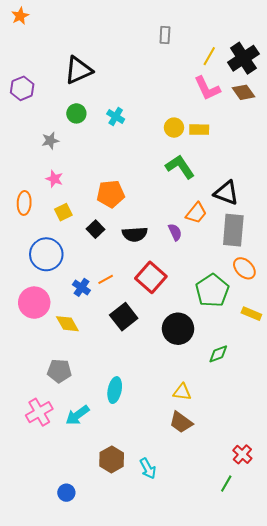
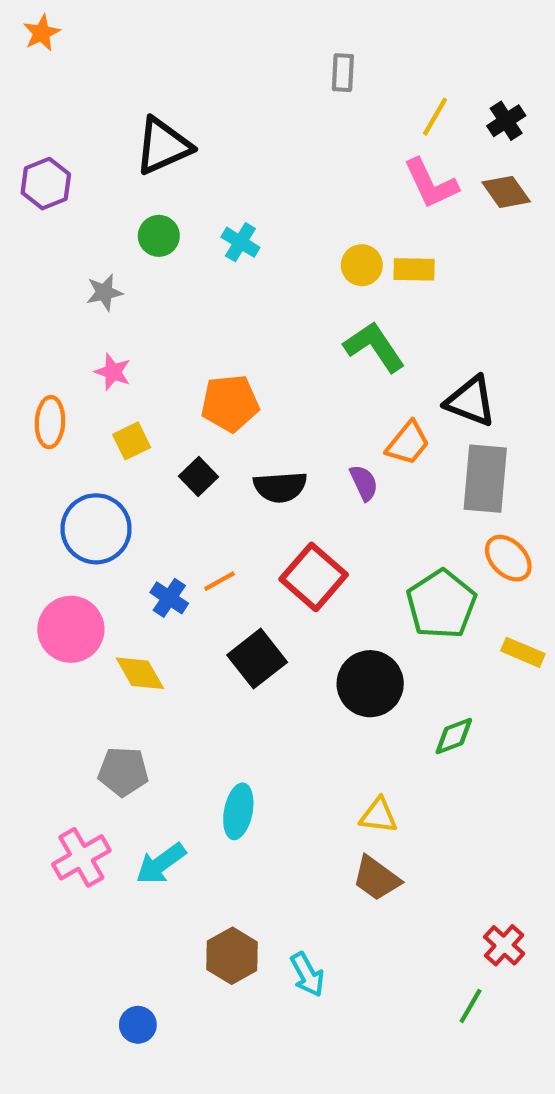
black cross: (243, 58) -> (506, 121), size x0.6

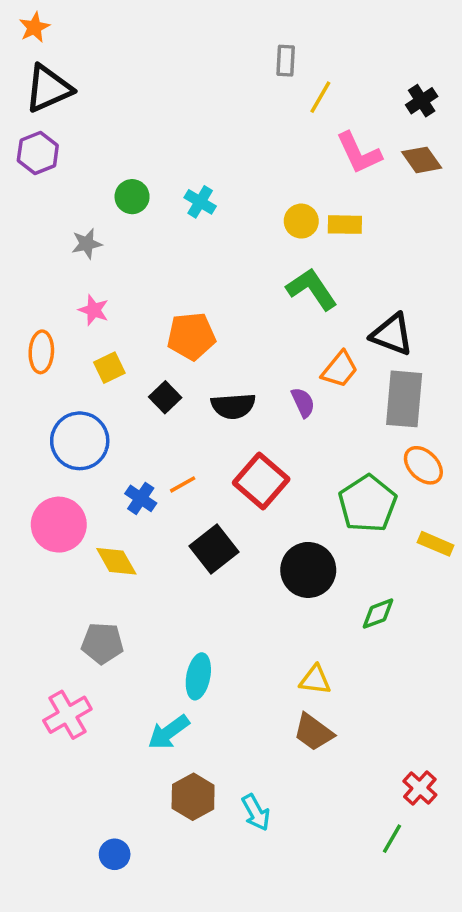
yellow line: (435, 117) -> (320, 97), moved
black triangle: (163, 146) -> (48, 88), moved
cyan arrow: (161, 864) -> (169, 732), moved

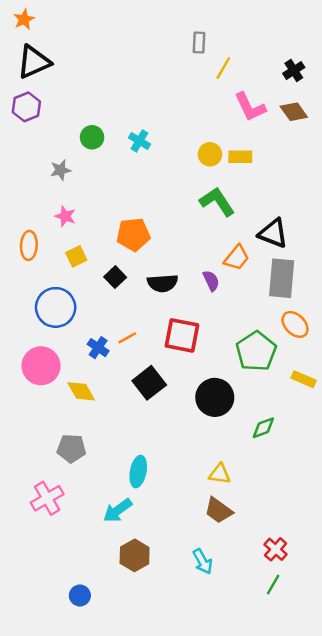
red square: (261, 481) -> (182, 335), turned -30
red cross: (420, 788) -> (276, 549), moved
cyan arrow: (256, 812) -> (203, 561), moved

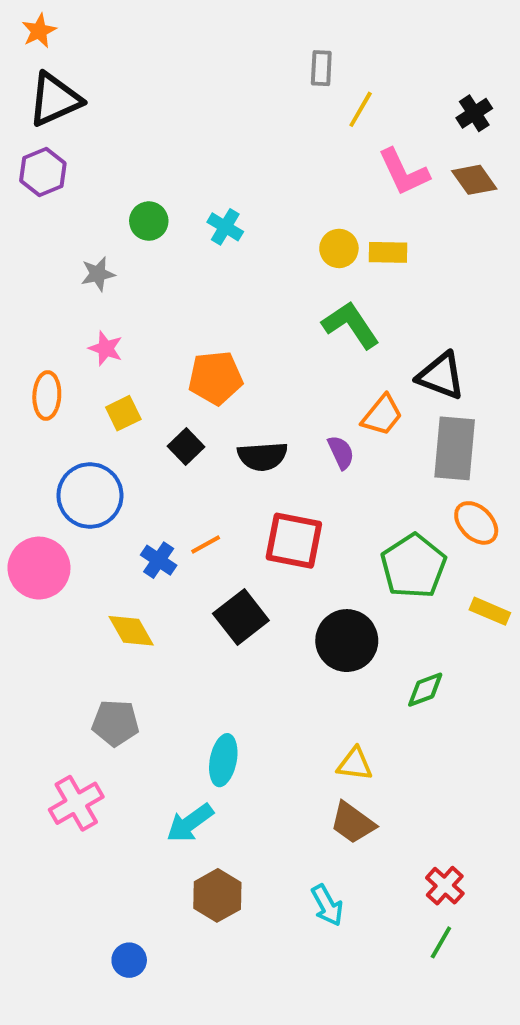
pink circle: (41, 366) -> (39, 568), moved

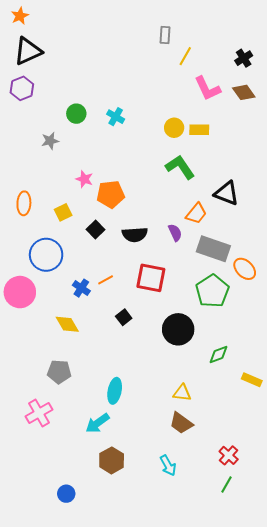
pink star: (106, 348) -> (84, 179), moved
gray rectangle: (455, 448) -> (213, 249), moved, turned -76
yellow rectangle: (490, 611) -> (252, 380), moved
black square: (241, 617) -> (124, 317), size x0.6

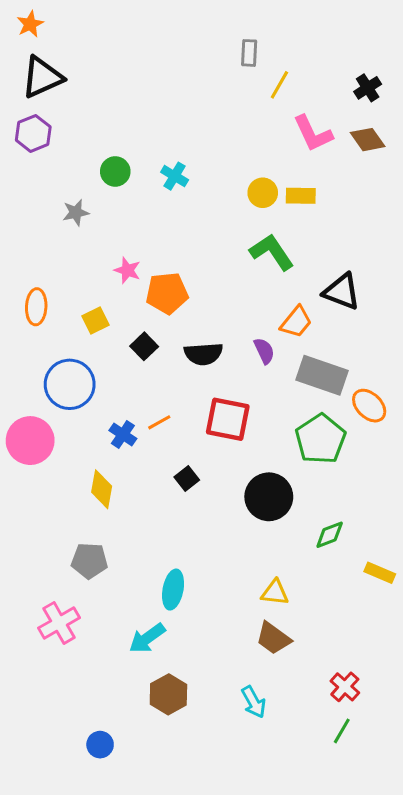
yellow diamond: (67, 324) -> (102, 489), turned 40

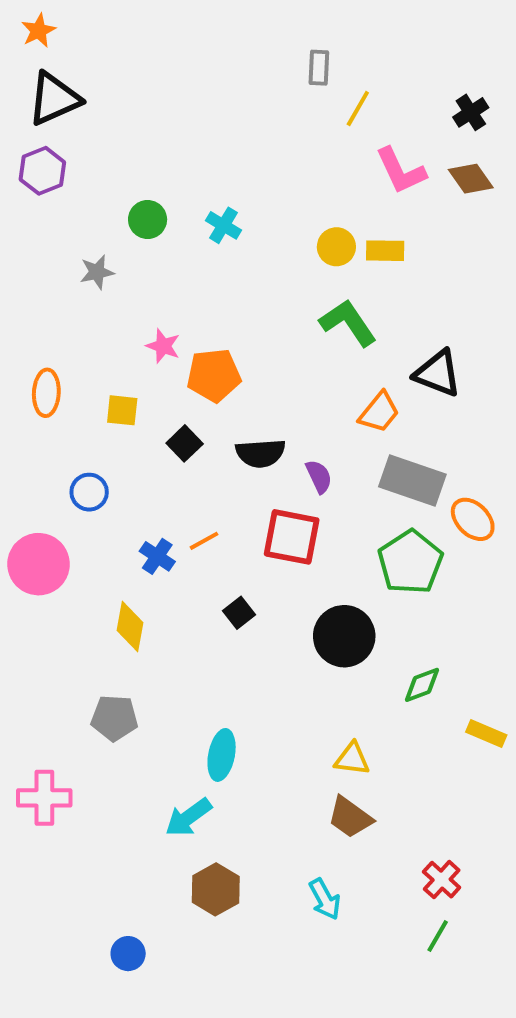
yellow square: (95, 320) -> (122, 410), turned 32
purple semicircle: (264, 351) -> (319, 477), moved
blue circle: (70, 384) -> (89, 492), size x0.6
pink cross: (59, 623) -> (44, 798), moved, turned 30

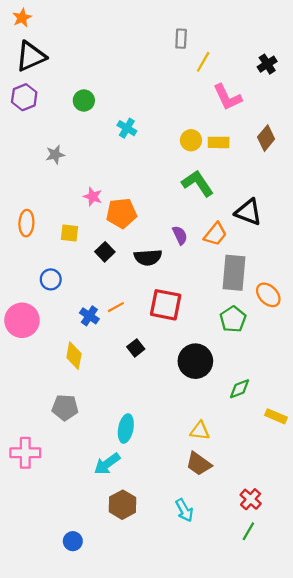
brown diamond: (471, 179) -> (266, 138), moved, turned 75
green circle: (148, 220) -> (84, 101), moved
purple semicircle: (319, 477) -> (180, 235), moved
gray rectangle: (412, 480) -> (234, 273), turned 76
green pentagon: (410, 562) -> (233, 319), size x0.7

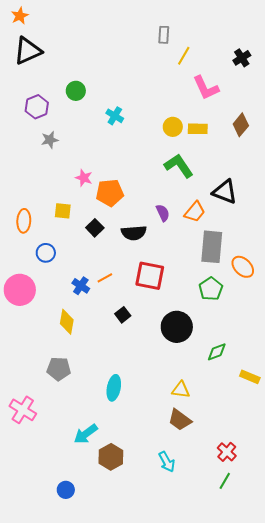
purple hexagon: (24, 97) -> (37, 107), moved
orange ellipse: (26, 223) -> (24, 221), moved
pink cross: (25, 453) -> (23, 410), turned 32
cyan arrow: (107, 464) -> (86, 434), moved

